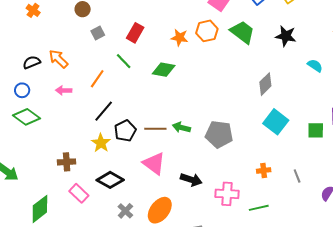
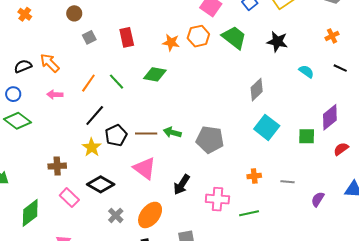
red rectangle: (135, 33) -> (127, 37), turned -42
green line: (124, 61) -> (117, 82), moved
gray line: (297, 176) -> (288, 182), turned -64
black arrow: (191, 180) -> (182, 185), turned 105

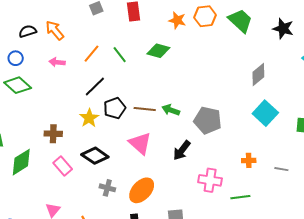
black arrow: (182, 185) -> (182, 150), moved
green diamond: (30, 213) -> (21, 162), moved
gray cross: (116, 215) -> (107, 188), turned -35

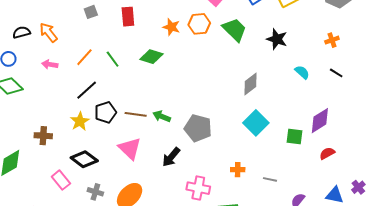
pink rectangle: (63, 166) -> (61, 180), moved

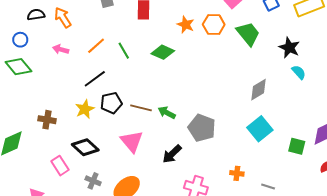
cyan semicircle: (302, 72) -> (299, 72), moved

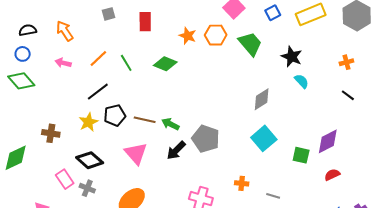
black semicircle: (36, 15) -> (28, 30), moved
black arrow: (172, 154) -> (176, 150), moved
gray cross: (93, 181) -> (87, 188), moved

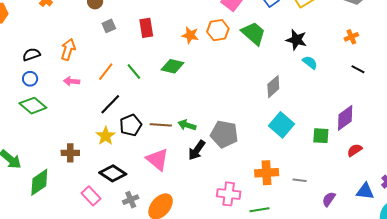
orange arrow: (65, 31) -> (68, 49), turned 60
orange cross: (242, 183) -> (267, 173), size x1.6
gray cross: (87, 188) -> (131, 200), moved, turned -35

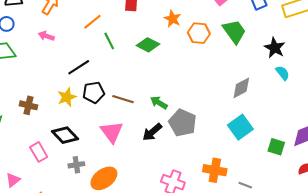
orange hexagon: (218, 30) -> (199, 33), moved
orange line: (106, 72) -> (92, 22), moved
green arrow: (187, 125) -> (159, 103), moved

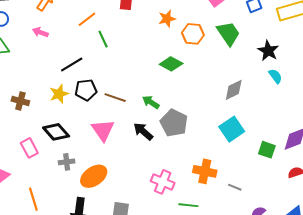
orange star: (172, 19) -> (167, 19), turned 30
green diamond: (148, 45) -> (171, 64), moved
black arrow: (152, 132) -> (143, 131), turned 80

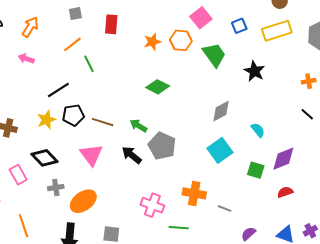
orange hexagon: (193, 34) -> (181, 40), moved
cyan semicircle: (275, 76) -> (258, 130), moved

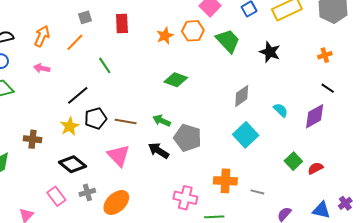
orange line: (72, 44) -> (75, 42), moved
purple diamond: (283, 159) -> (315, 116), moved
green square: (256, 170) -> (293, 161), moved, turned 36
pink rectangle: (18, 175) -> (56, 196), moved

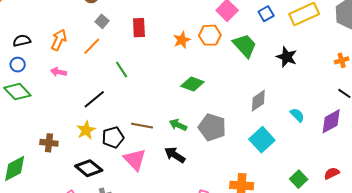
gray square: (85, 17) -> (102, 21), turned -32
black pentagon: (96, 118) -> (113, 137), moved
gray pentagon: (188, 138) -> (212, 127), moved
green square: (293, 161) -> (299, 179), moved

